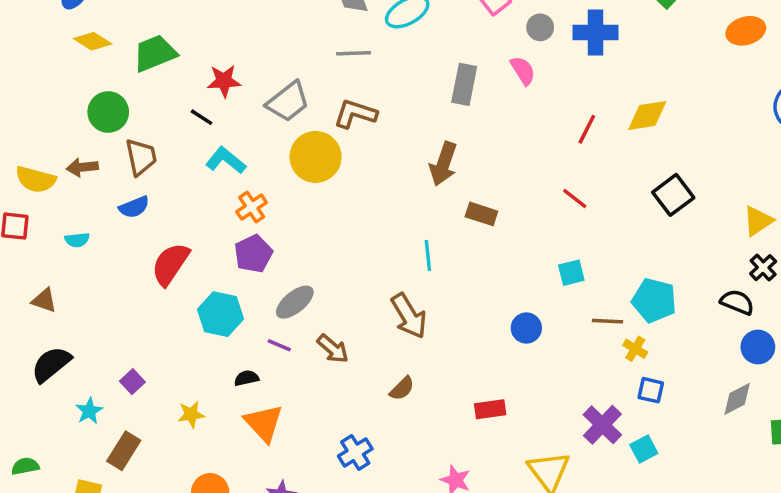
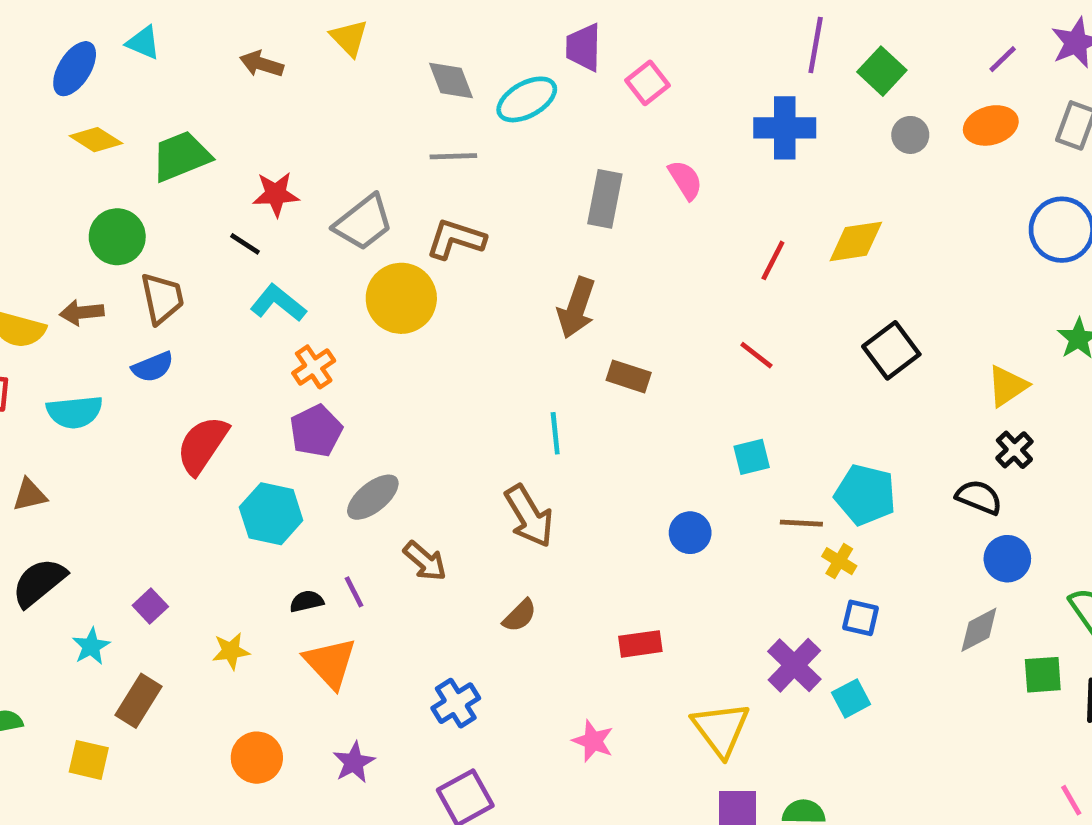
gray circle: (540, 27) -> (910, 135), moved
cyan semicircle: (77, 240) -> (75, 412), size x1.6
brown triangle: (44, 300) -> (30, 495), turned -32
purple line: (279, 345) -> (354, 592), moved, turned 40

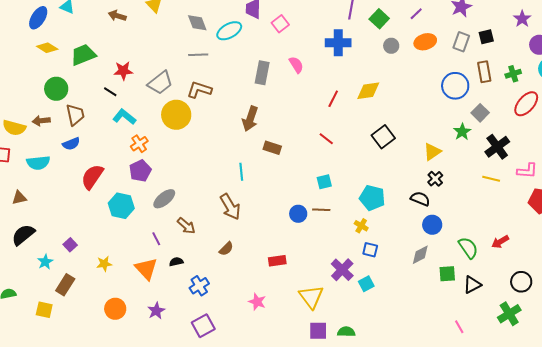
purple line: (1003, 59) -> (416, 14), moved
brown line: (801, 523) -> (321, 210), moved
black semicircle: (307, 601) -> (176, 262), moved

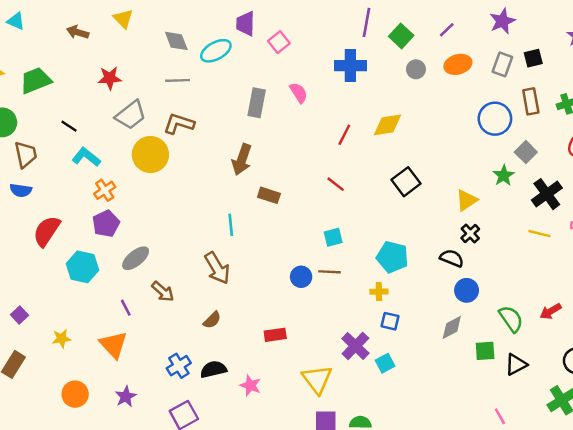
red star: (123, 71) -> (110, 78), moved
blue semicircle: (71, 144) -> (21, 190), turned 30
yellow cross: (361, 226) -> (379, 292), turned -32
black semicircle: (176, 262) -> (213, 369), moved, size x1.5

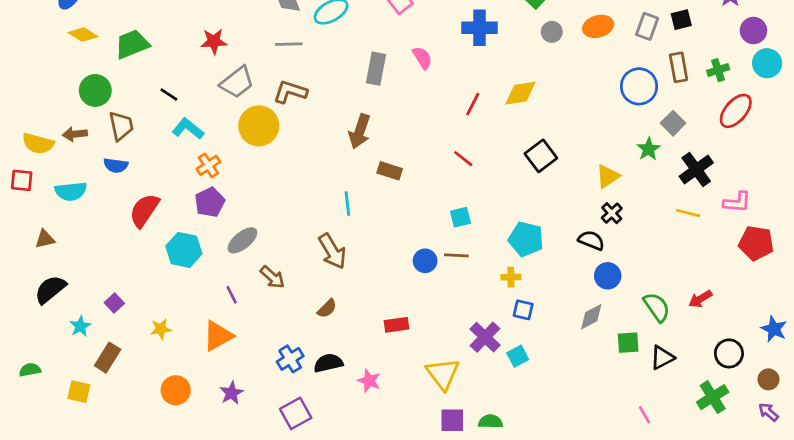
orange triangle: (113, 345) -> (218, 336), turned 44

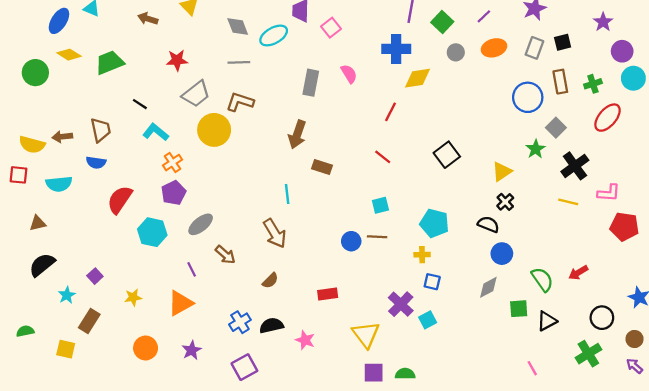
green circle: (95, 90) -> (35, 73), moved
yellow diamond: (520, 93) -> (418, 78), moved

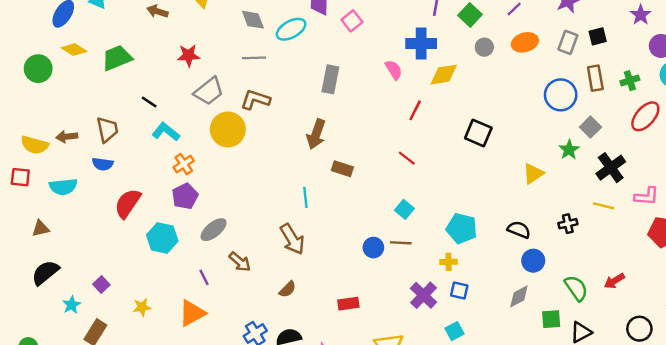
pink semicircle: (349, 74) -> (394, 70), moved
black square: (447, 155) -> (478, 133), moved, turned -30
black cross: (505, 202) -> (568, 224), moved, turned 30
cyan square: (380, 205) -> (404, 209), turned -36
purple cross: (401, 304) -> (423, 295), moved

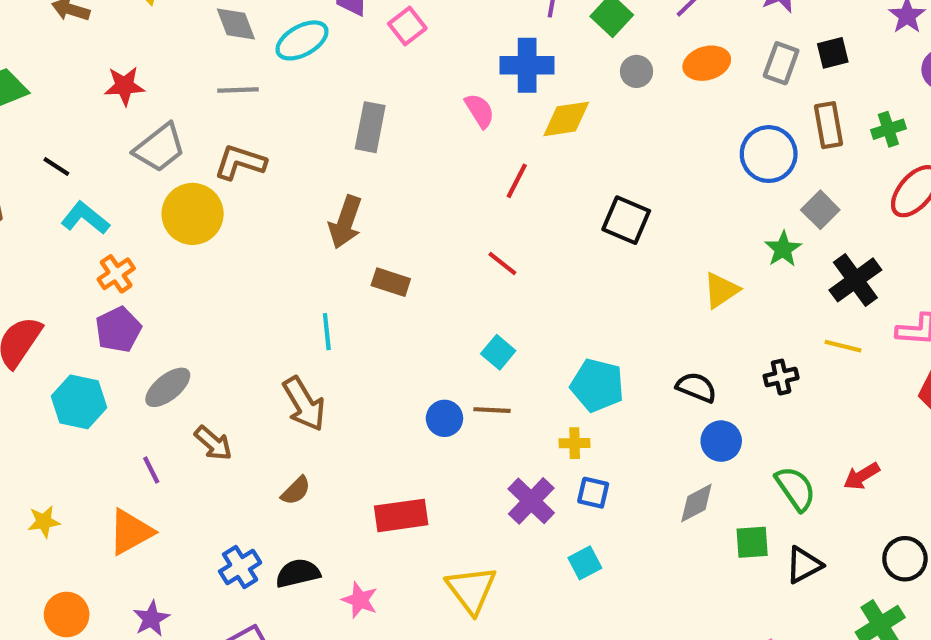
red rectangle: (348, 304) -> (401, 515), size x1.4

